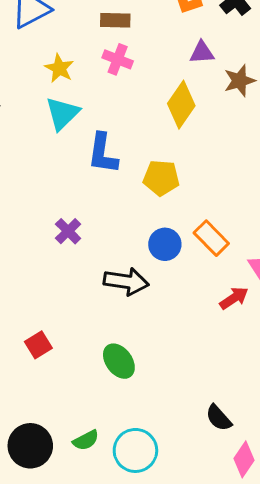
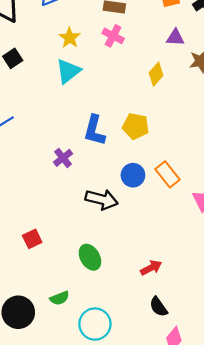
yellow diamond: (181, 105) -> (156, 74), size x0.7
blue L-shape: (103, 153) -> (94, 130), moved
red arrow: (234, 298) -> (151, 268), moved
green semicircle: (86, 440) -> (60, 298), moved

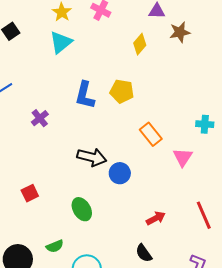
purple cross: (63, 158) -> (40, 118), moved
blue circle: (133, 175) -> (120, 173), moved
red arrow: (151, 268) -> (156, 218), moved

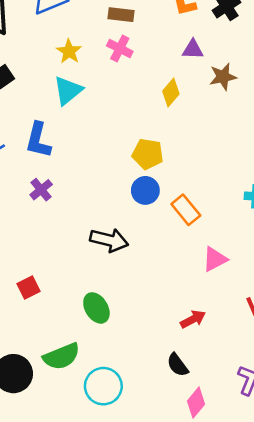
blue L-shape: (85, 95) -> (38, 140), moved
pink triangle: (183, 157) -> (215, 259), moved, turned 30
blue circle: (120, 173) -> (145, 190), moved
green semicircle: (55, 246) -> (61, 356), size x1.6

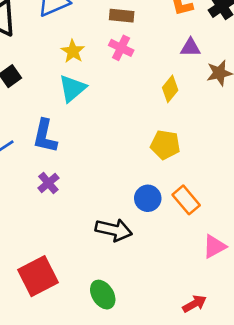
yellow pentagon: (148, 154) -> (165, 145), moved
blue circle: (145, 190) -> (148, 198), moved
red square: (29, 287) -> (38, 276), size x1.8

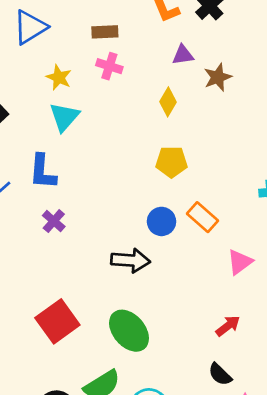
green ellipse: (103, 295) -> (129, 331), size x1.4

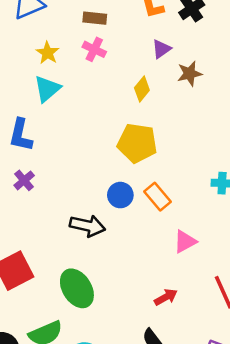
purple triangle: (183, 55) -> (161, 49), turned -36
yellow pentagon: (172, 162) -> (137, 143), size x1.4

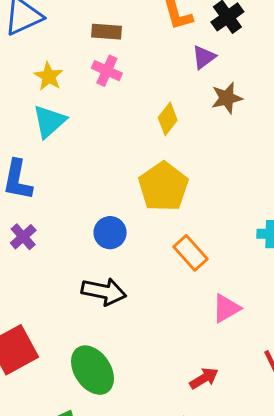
purple triangle: (161, 49) -> (204, 57), moved
yellow pentagon: (137, 143) -> (163, 187), turned 30
blue circle: (120, 195) -> (110, 233), moved

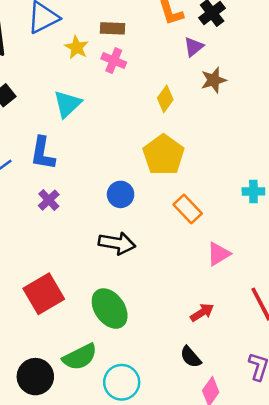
yellow star: (49, 76) -> (77, 47), moved

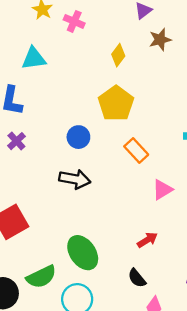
cyan triangle: (67, 104) -> (34, 58), turned 35
green ellipse: (110, 309) -> (83, 253), moved

